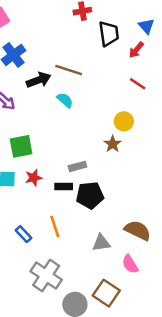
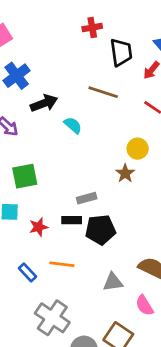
brown line: (69, 70) -> (103, 92), moved
red star: (34, 178) -> (39, 227), moved
orange line: (55, 227) -> (62, 264), turned -65

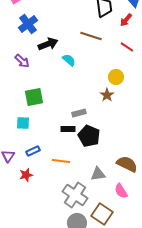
red star: (39, 227) -> (26, 175), moved
black pentagon: (100, 230) -> (89, 136), turned 30
blue rectangle: (28, 272) -> (33, 151), moved, turned -72
gray cross: (52, 318) -> (75, 195), moved

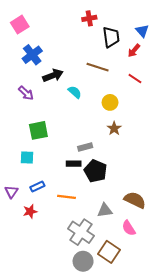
yellow circle: (116, 77) -> (110, 102), moved

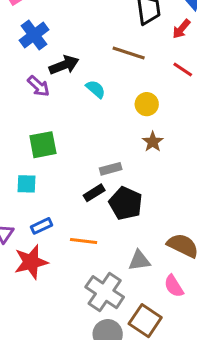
purple arrow: (26, 93) -> (38, 86), moved
black rectangle: (74, 164) -> (94, 193), turned -32
red star: (30, 211) -> (31, 262), size x1.6

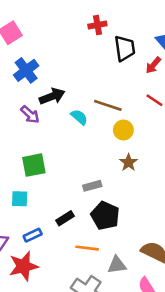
brown line: (129, 53) -> (108, 105), moved
black rectangle: (94, 193) -> (65, 218), moved
orange line: (84, 241) -> (87, 248), moved

